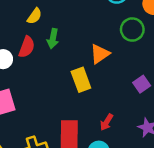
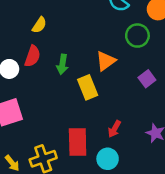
green arrow: (53, 39) -> (62, 64), moved
purple square: (142, 84) -> (147, 79), moved

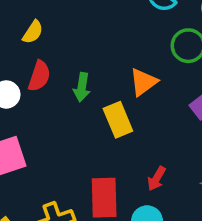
yellow semicircle: (39, 25) -> (33, 32), moved

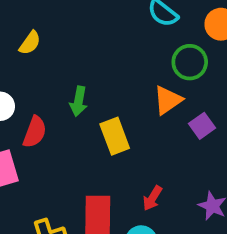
red semicircle: (39, 76) -> (35, 132), moved
orange triangle: (143, 82) -> (168, 100), moved

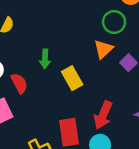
red semicircle: (35, 132) -> (19, 83), turned -40
red arrow: (152, 198) -> (103, 115), size x1.6

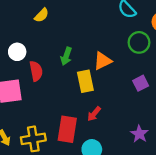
orange triangle: (103, 49) -> (103, 61), moved
red arrow: (103, 115) -> (94, 114), moved, size x0.6

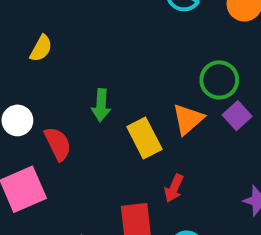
green circle: (139, 42) -> (219, 80), moved
orange triangle: (103, 61) -> (188, 119), moved

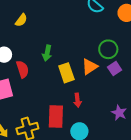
red arrow: (174, 188) -> (77, 100), turned -40

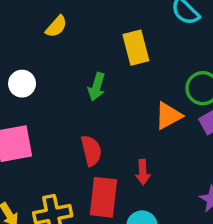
red semicircle: (23, 69) -> (91, 151), moved
yellow rectangle: (66, 73) -> (136, 48), moved

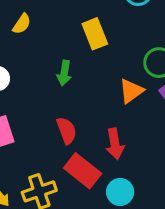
red arrow: (143, 172) -> (115, 144), size x1.4
red rectangle: (103, 197) -> (83, 171), turned -51

